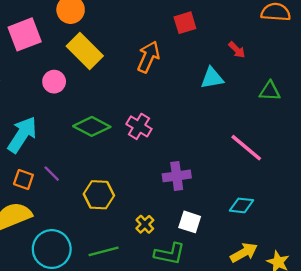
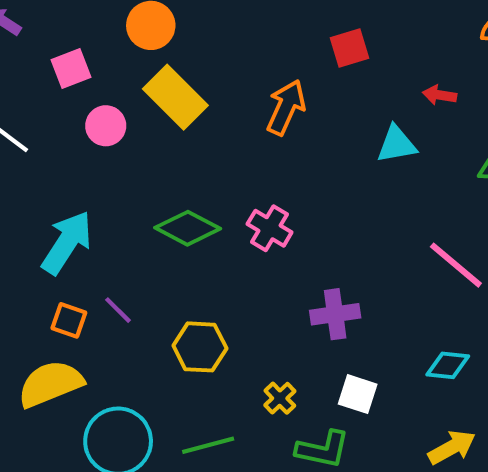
pink square: (25, 34) -> (71, 68), size x0.7
red arrow: (237, 50) -> (440, 95), turned 144
pink circle: (54, 82) -> (106, 126), moved

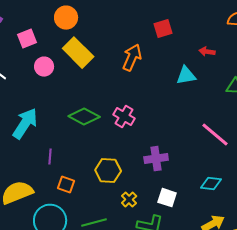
purple line: (118, 310) -> (50, 157), turned 49
orange square: (69, 320) -> (66, 185), moved
yellow hexagon: (200, 347) -> (108, 171), moved

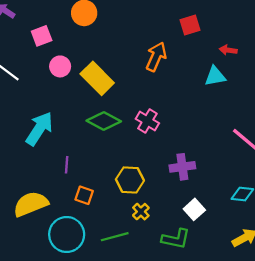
red arrow: (207, 52) -> (228, 50), moved
yellow rectangle: (78, 53) -> (97, 78), moved
white square: (167, 198) -> (194, 209), turned 30
yellow cross: (129, 200) -> (141, 212), moved

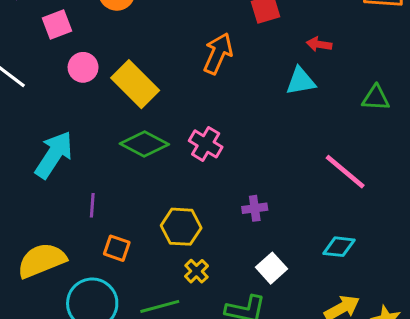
purple cross: (182, 167) -> (255, 208), size x0.7

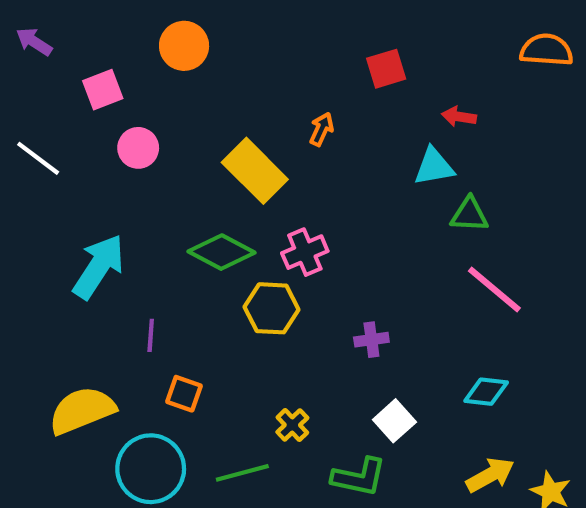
orange arrow: (218, 54) -> (321, 129), size x0.6
yellow rectangle: (135, 84) -> (255, 171), moved
green triangle: (376, 98) -> (469, 215), moved
pink cross: (206, 144) -> (305, 252), turned 36
yellow hexagon: (181, 227) -> (272, 308), moved

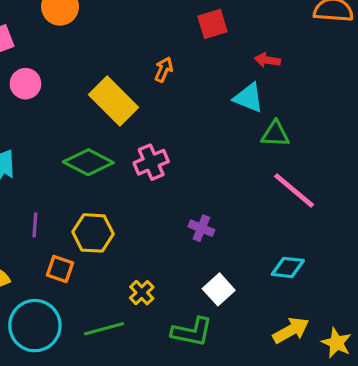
cyan triangle: (434, 167) -> (249, 98), turned 32
yellow hexagon: (272, 308) -> (93, 233), moved
purple cross: (371, 340) -> (201, 228), turned 30

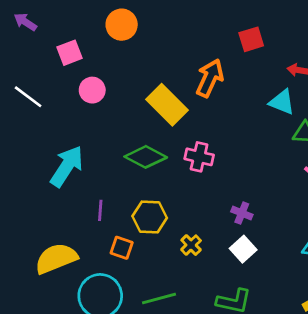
orange arrow: (164, 70) -> (210, 78), size x1.8
pink cross: (151, 162) -> (199, 157), turned 36
white square: (219, 289) -> (243, 249), moved
yellow cross: (142, 293) -> (191, 245), moved

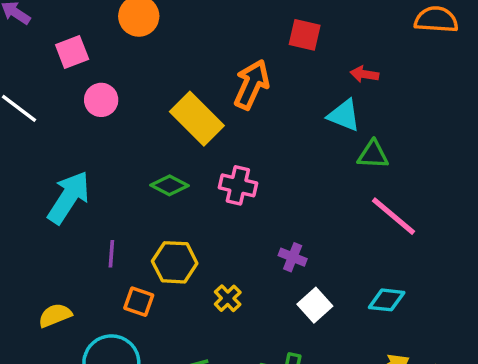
red square: (251, 39) -> (305, 35), turned 30
green diamond: (146, 157) -> (170, 185), size x0.7
white square: (243, 249) -> (315, 305), moved
yellow semicircle: (56, 258) -> (55, 315), size x0.6

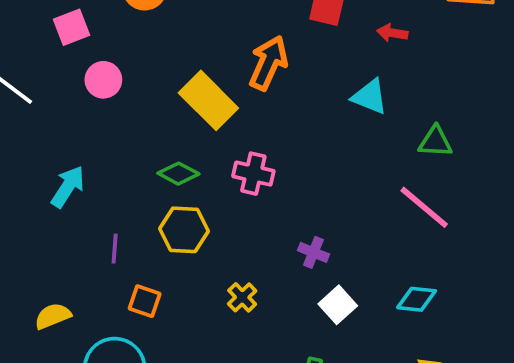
red arrow: (364, 74) -> (392, 33), moved
green triangle: (373, 155) -> (435, 142), moved
cyan arrow: (69, 197) -> (68, 187), size x0.7
yellow hexagon: (175, 262) -> (184, 230), moved

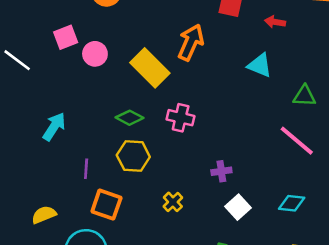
pink square: (71, 27) -> (66, 37), moved
pink circle: (103, 80) -> (95, 54), moved
purple cross: (313, 252) -> (221, 171), turned -30
orange square: (145, 301) -> (106, 205), size x1.4

